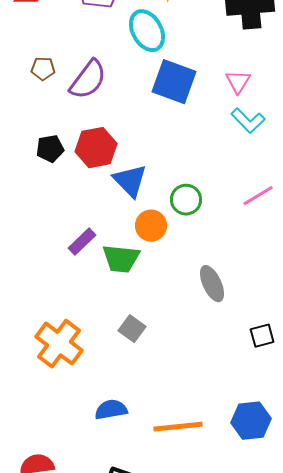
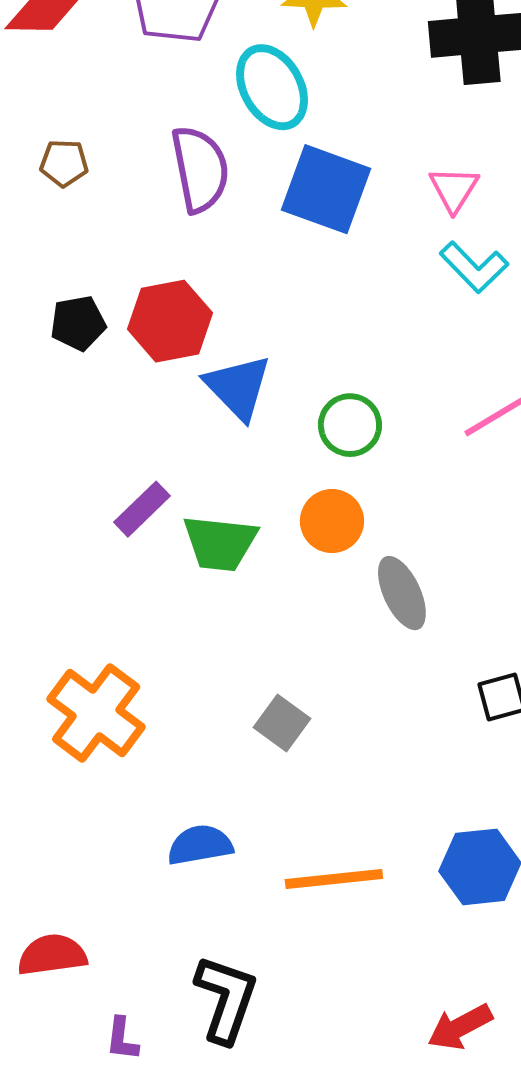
purple semicircle: (88, 80) -> (200, 169), moved, turned -48
orange circle: (151, 226) -> (332, 521), moved
gray square: (132, 329) -> (282, 723), moved

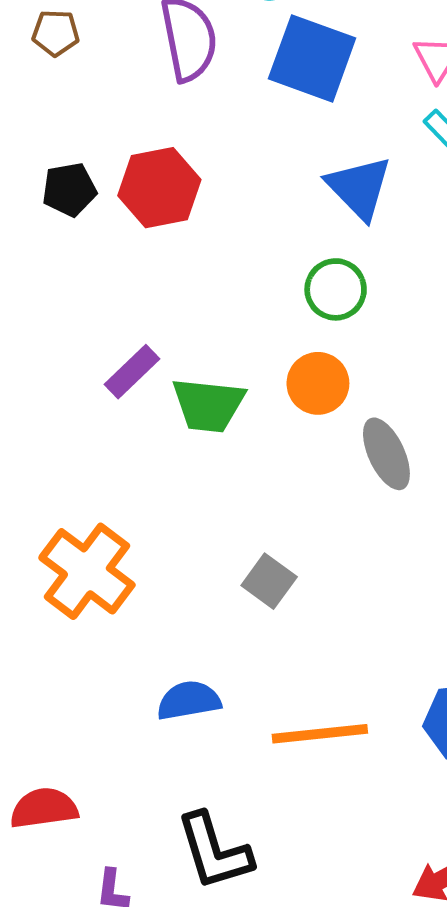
blue triangle: (238, 387) -> (359, 188), moved
black L-shape: (226, 999) -> (214, 851), turned 144

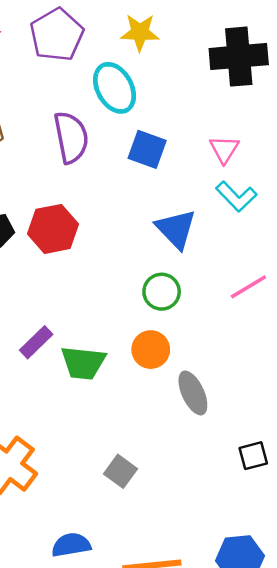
blue square: (312, 58) -> (147, 149), size x0.7

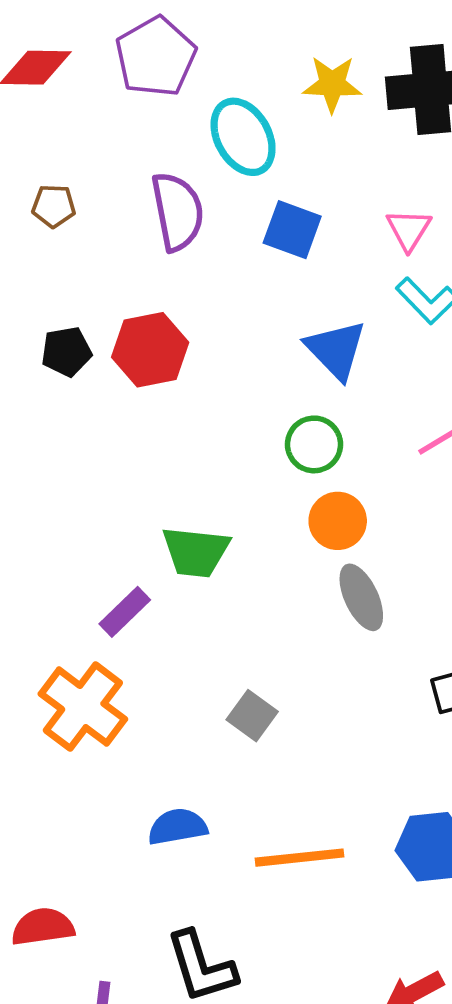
yellow star: (140, 32) -> (332, 84), moved
purple rectangle: (36, 342) -> (125, 612), moved
orange circle: (151, 350) -> (338, 521), moved

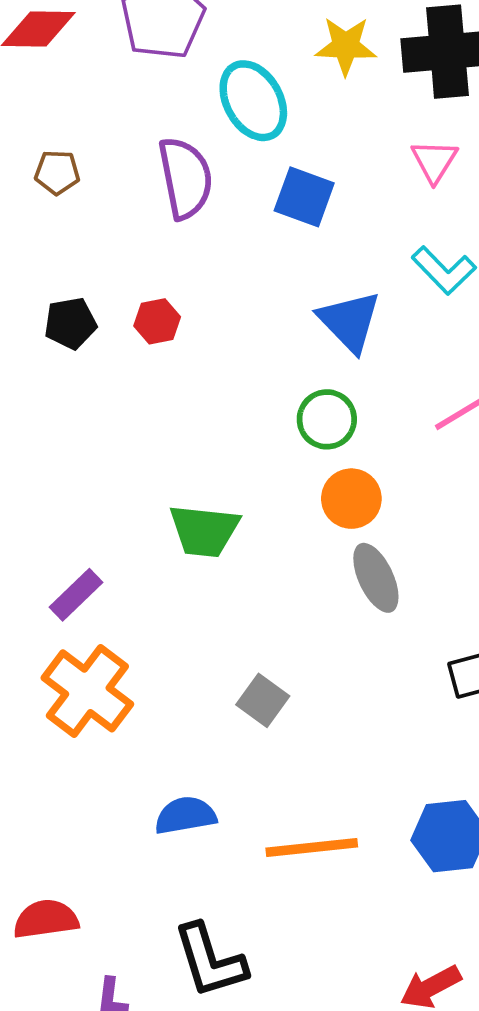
pink triangle: (409, 230) -> (434, 161), moved
red hexagon: (150, 350) -> (157, 321), size x0.6
purple rectangle: (125, 612) -> (76, 595), moved

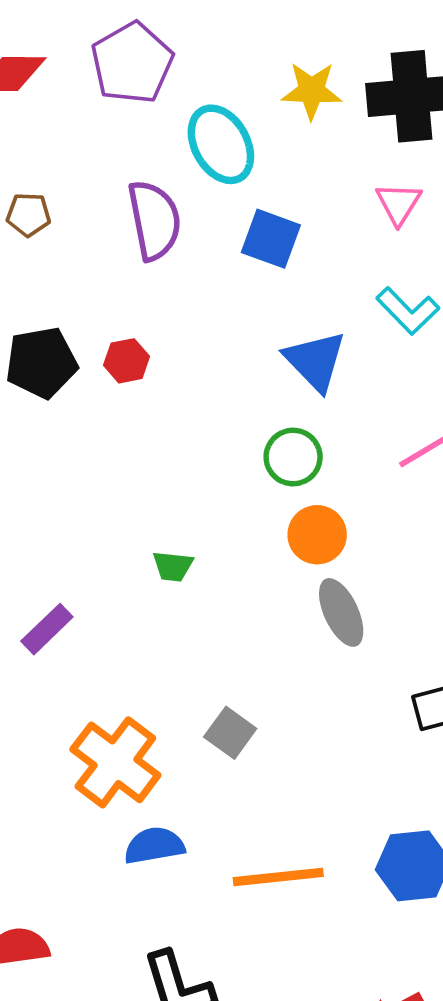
black pentagon: (70, 323) -> (41, 363), size x1.4
green trapezoid: (204, 531) -> (173, 566), size x0.6
orange cross: (87, 691) -> (115, 762), moved

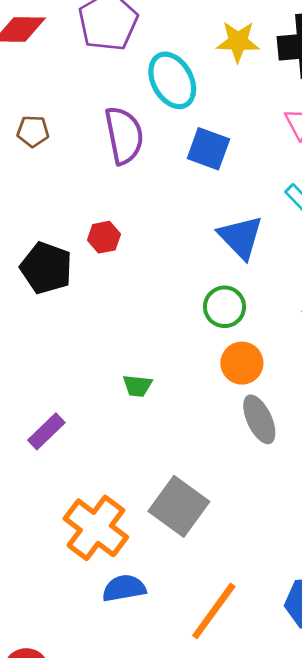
black pentagon: (41, 363) -> (46, 268), moved, turned 30
gray square: (230, 733) -> (179, 506), size x1.6
orange line: (278, 877) -> (214, 611), turned -48

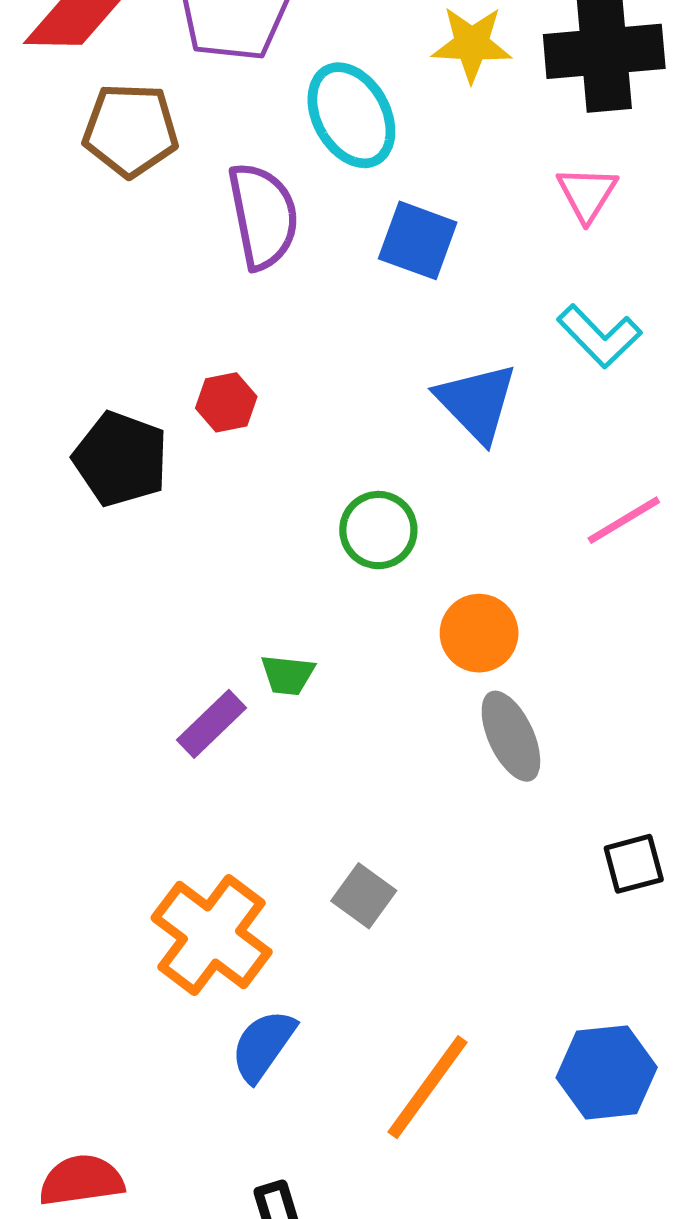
brown pentagon: (33, 131) -> (131, 130), moved, size x1.6
green circle: (224, 307) -> (378, 530), moved
purple rectangle: (46, 431) -> (212, 724), moved
gray square: (179, 506) -> (364, 896), size x0.6
blue semicircle: (124, 588) -> (263, 1045), turned -45

